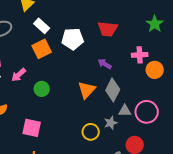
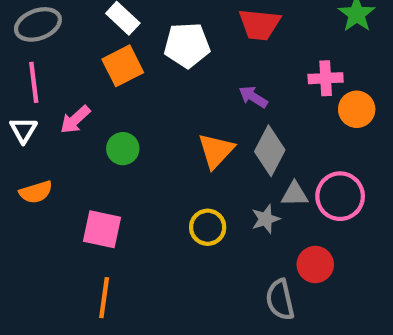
yellow circle: (91, 132) -> (208, 227), moved

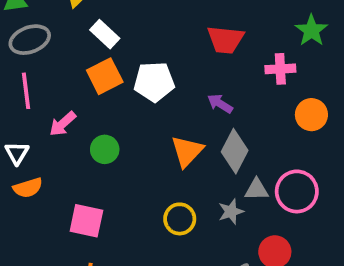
white pentagon: (187, 45) -> (154, 82), moved
pink cross: (326, 78) -> (280, 69), moved
white triangle: (23, 130) -> (17, 153), moved

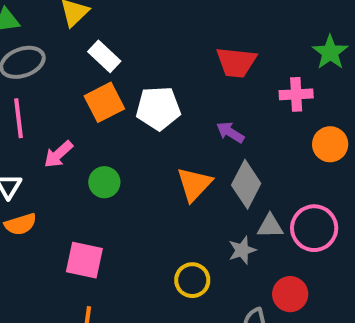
yellow circle: (180, 219) -> (192, 280), moved

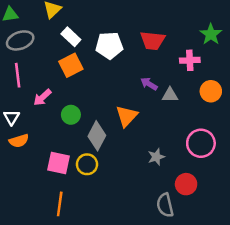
white pentagon: (158, 108) -> (109, 45), moved
gray diamond: (246, 184) -> (97, 136), moved
gray triangle: (270, 226) -> (170, 95), moved
yellow circle: (192, 280) -> (87, 164), moved

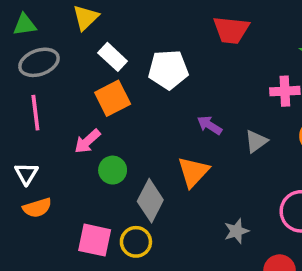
red trapezoid: (153, 40) -> (231, 30), moved
purple arrow: (149, 84) -> (210, 125), moved
gray triangle: (170, 95) -> (256, 141), turned -35
pink arrow: (42, 97) -> (87, 141), moved

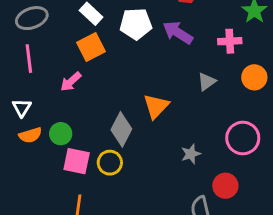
purple arrow: (210, 125) -> (178, 33), moved, size x1.5
green circle: (113, 170) -> (61, 134), moved

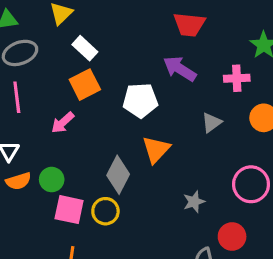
white pentagon: (136, 24) -> (140, 100), moved

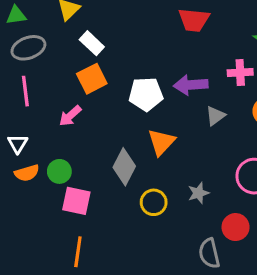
purple arrow: (180, 69) -> (191, 85), moved, turned -36
yellow circle: (105, 211) -> (154, 202), moved

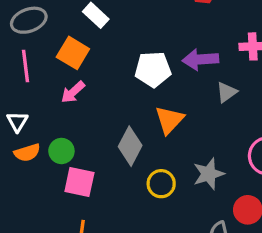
orange square: (92, 79) -> (73, 53), moved, turned -32
gray star: (198, 193) -> (209, 174), size x1.4

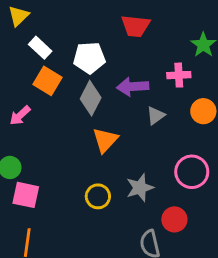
orange square: (73, 53) -> (47, 81), moved
white pentagon: (153, 69) -> (89, 58), moved
gray diamond: (130, 146) -> (91, 98), moved

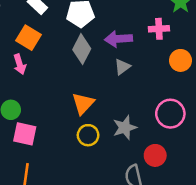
orange square: (47, 81) -> (29, 38), moved
pink arrow: (20, 116) -> (20, 64), turned -66
gray triangle: (156, 116) -> (122, 67), moved
orange triangle: (105, 140) -> (83, 103), moved

